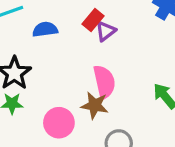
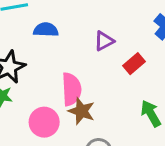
red rectangle: (93, 20) -> (134, 64), moved
pink semicircle: (104, 82) -> (71, 89), moved

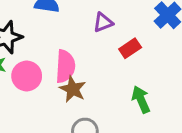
pink circle: (44, 122) -> (27, 76), moved

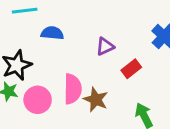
brown star: (73, 89) -> (96, 100), moved

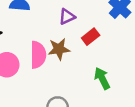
brown star: (96, 100) -> (59, 49), moved, turned -30

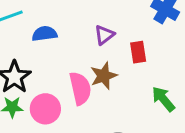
red rectangle: (91, 37) -> (138, 52), turned -48

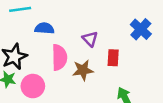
purple triangle: (104, 35) -> (90, 39), turned -49
pink semicircle: (80, 88) -> (59, 57), moved

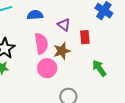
blue semicircle: (44, 28) -> (35, 15), moved
pink circle: (33, 86) -> (47, 68), moved

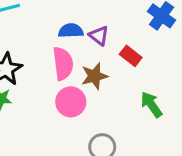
blue semicircle: (35, 15) -> (71, 31), moved
red rectangle: (85, 37) -> (131, 56), turned -48

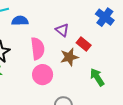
blue semicircle: (71, 31) -> (20, 21), moved
brown star: (94, 76) -> (69, 57), moved

